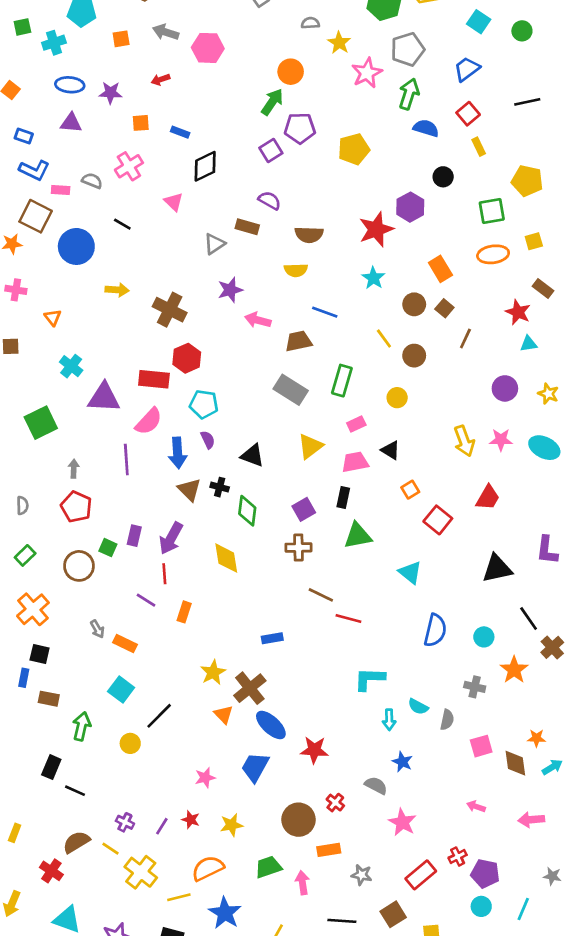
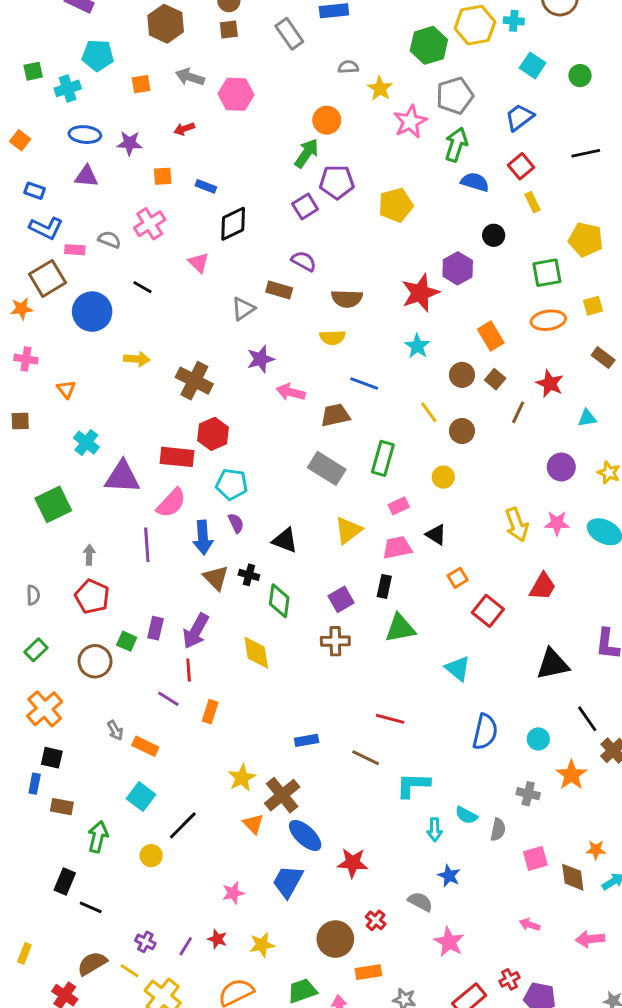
brown square: (36, 216) -> (47, 278), turned 32
red star: (518, 312) -> (550, 384), moved
brown line: (321, 595) -> (366, 758), moved

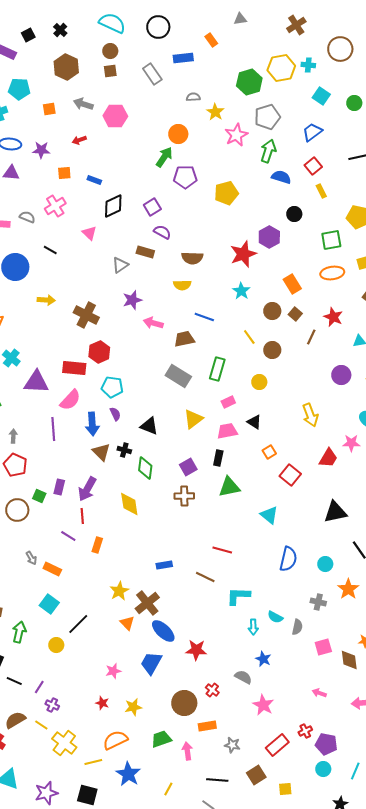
purple square: (305, 206) -> (152, 207), moved
pink star: (557, 523) -> (351, 443), moved
purple line: (186, 946) -> (39, 687), moved

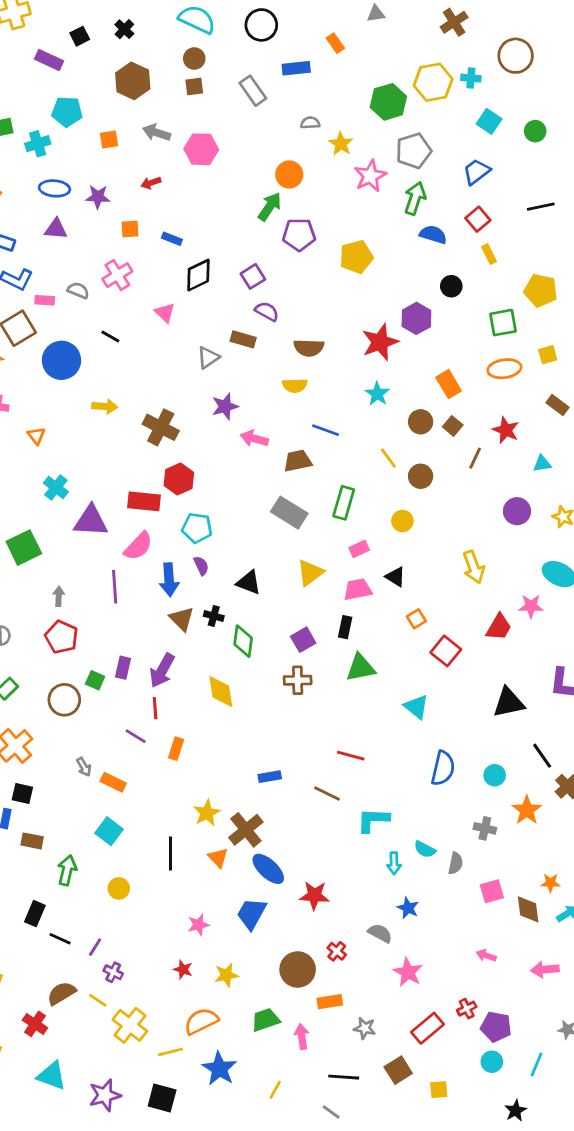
black line: (78, 624) -> (170, 854), moved, turned -45

